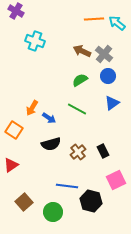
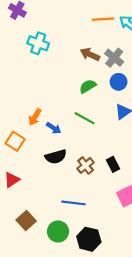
black hexagon: (91, 201) -> (89, 239), moved

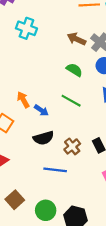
green semicircle: (88, 86) -> (74, 70), turned 63
orange arrow: (35, 117) -> (23, 100), turned 119
blue line: (73, 203) -> (55, 170), moved

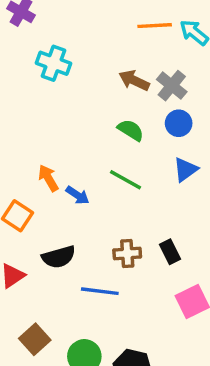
black semicircle: (43, 138) -> (59, 257), moved
brown cross: (72, 146) -> (127, 253), turned 35

